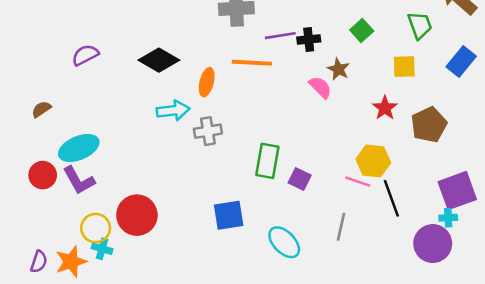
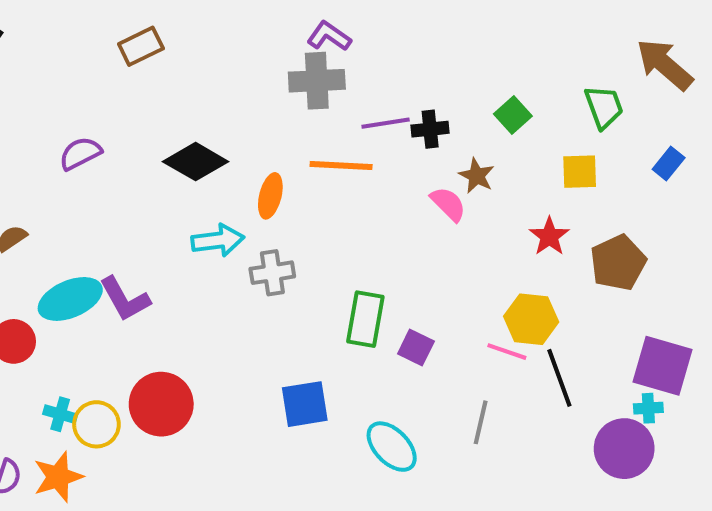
blue rectangle: (461, 61) -> (669, 164), size x0.7
purple L-shape: (79, 180) -> (125, 299), moved
purple square: (457, 191) -> (663, 366), turned 36
cyan cross: (102, 249) -> (60, 414), moved

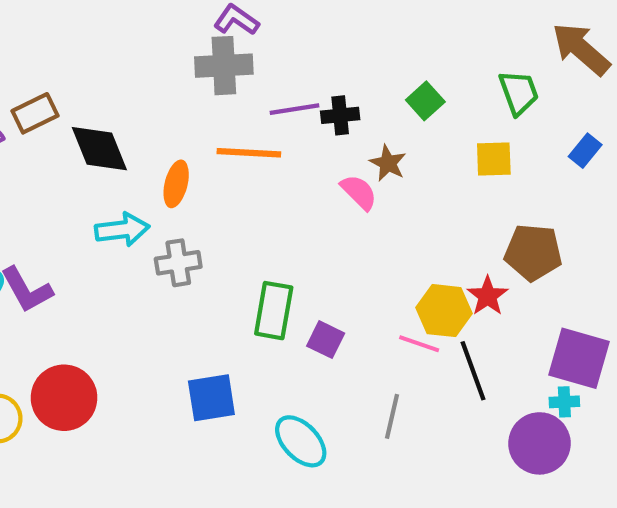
brown rectangle: (141, 46) -> (35, 113), moved
black diamond: (196, 162) -> (99, 149), turned 38
red star: (549, 236) -> (488, 296), moved
brown pentagon: (618, 263) -> (533, 252), turned 30

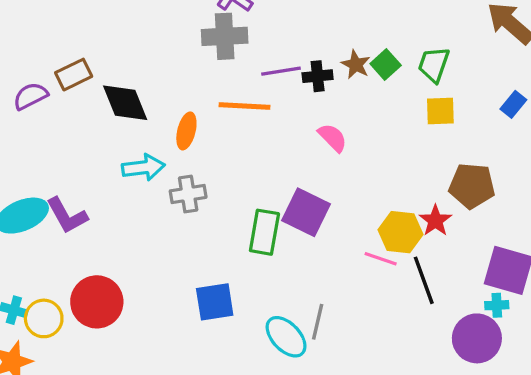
green trapezoid: (519, 93) -> (434, 65), moved, turned -141
brown star: (388, 163) -> (356, 65), moved
purple square: (326, 340) -> (306, 212), moved, size x1.6
gray line: (392, 416) -> (318, 322), moved

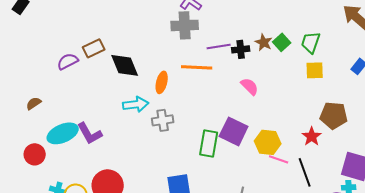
yellow hexagon: (401, 232) -> (268, 142), moved

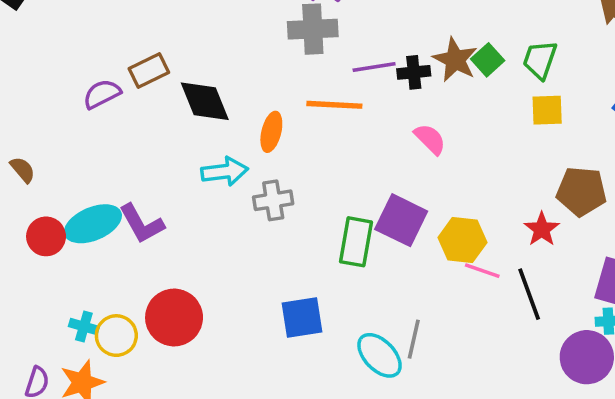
brown star: (264, 42) -> (455, 60), size x1.4
brown semicircle: (34, 103) -> (23, 170), moved, turned 84
red circle: (35, 154) -> (46, 236), moved

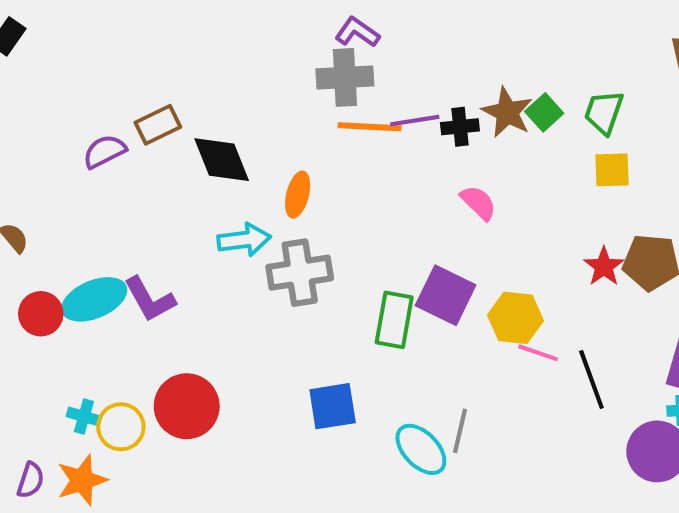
orange line: (334, 105) -> (370, 127), moved
gray cross: (273, 200) -> (300, 273), size x1.4
red star: (542, 229) -> (604, 266), moved

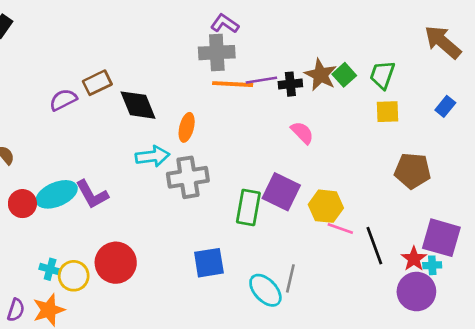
red star: (604, 266) -> (414, 259), moved

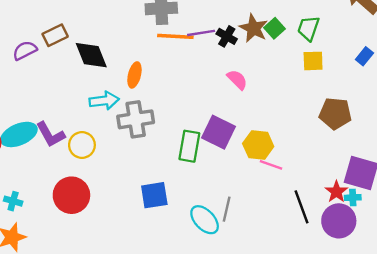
black cross: (290, 84) -> (227, 36), turned 36
black line: (374, 246) -> (301, 207), moved
yellow circle: (74, 276) -> (82, 145), moved

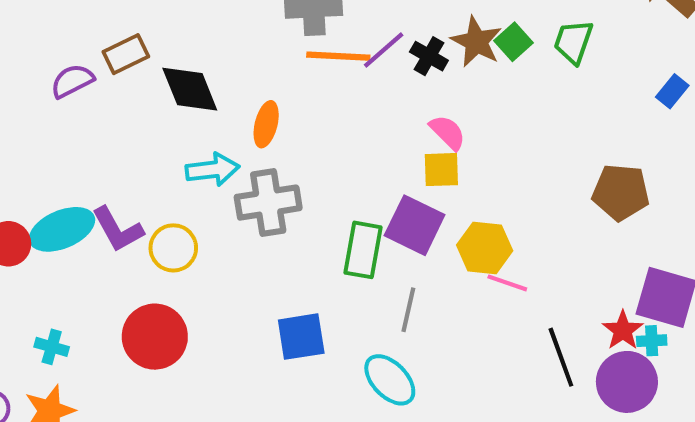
purple line: (201, 33) -> (384, 50), turned -32
yellow square: (313, 61) -> (441, 170), moved
gray line: (227, 209) -> (408, 310), moved

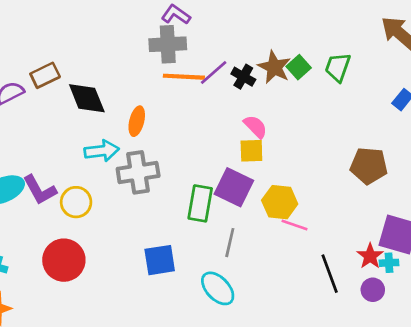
purple circle: (627, 382) -> (373, 290), size x0.6

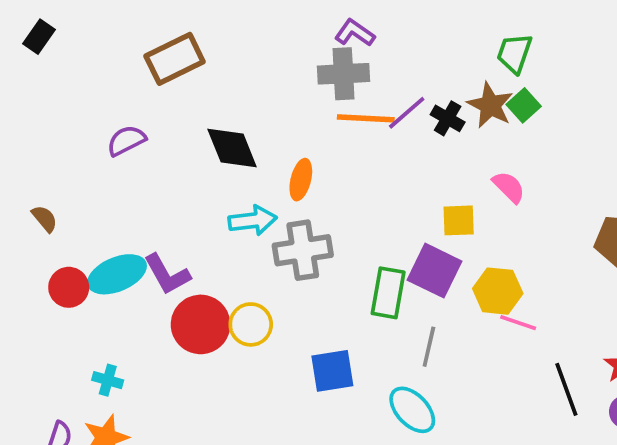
green trapezoid: (338, 67) -> (514, 53), moved
brown rectangle: (45, 75) -> (175, 59), moved, size x1.4
pink semicircle: (255, 127) -> (509, 187), moved
yellow circle: (76, 202) -> (251, 324), moved
red circle: (64, 260) -> (201, 324), moved

